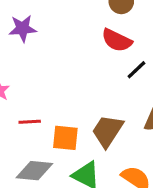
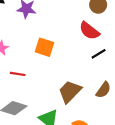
orange square: (65, 138) -> (44, 47), moved

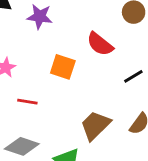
red semicircle: (89, 31) -> (100, 44), moved

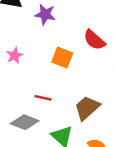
red line: (27, 102) -> (43, 98), moved

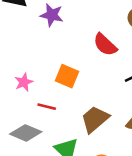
pink star: (15, 56) -> (24, 82), moved
orange square: (62, 57) -> (67, 76), moved

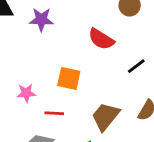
pink star: (24, 82) -> (26, 93), turned 30

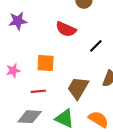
pink star: (26, 93) -> (13, 71), moved

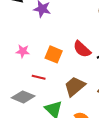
red semicircle: (66, 29) -> (82, 49), moved

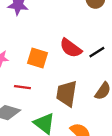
brown trapezoid: (75, 86) -> (67, 94), turned -35

